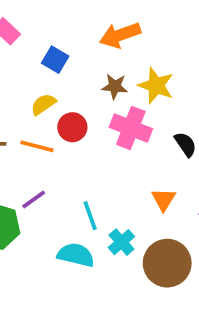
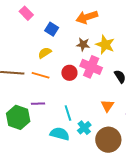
red circle: (72, 127) -> (69, 73), moved
purple line: (34, 199) -> (38, 104), turned 32

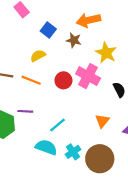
brown star: (83, 44) -> (74, 40), moved
cyan line: (68, 113) -> (58, 125), turned 63
cyan cross: (84, 128) -> (73, 152), moved

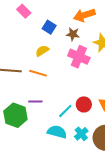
pink cross: (88, 76) -> (79, 57), moved
red circle: (63, 80) -> (84, 104), moved

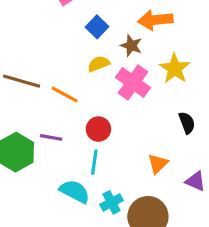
yellow semicircle: (42, 51) -> (99, 64), moved
red circle: (84, 104) -> (98, 129), moved
cyan line: (65, 111) -> (94, 162), turned -49

